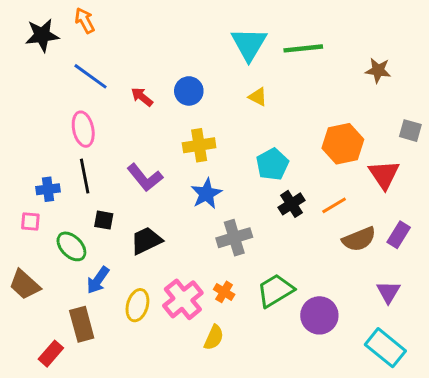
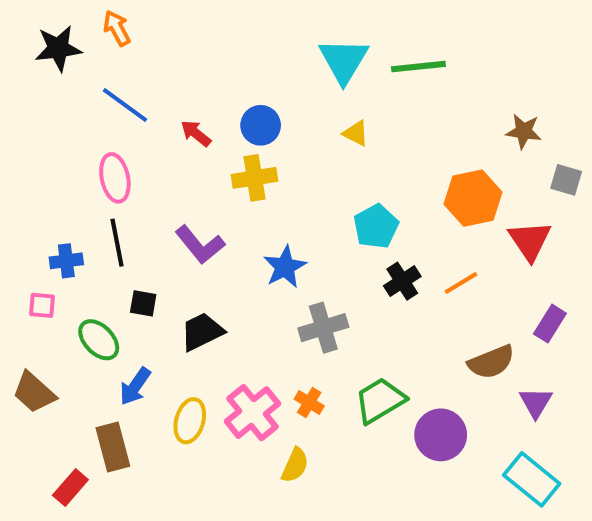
brown star: (378, 70) -> (524, 131), moved
yellow cross: (199, 145) -> (255, 178), moved
brown semicircle: (359, 239) -> (491, 362), moved

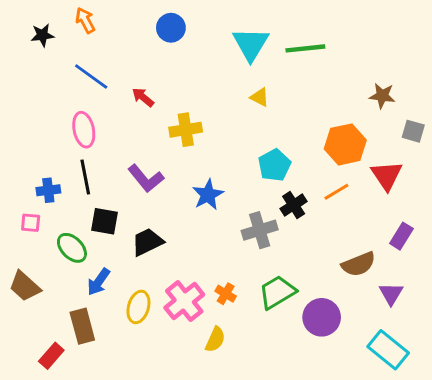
black star: (58, 48) -> (42, 35), size x0.7
blue circle: (261, 125) -> (171, 28), moved
orange line: (461, 283) -> (336, 192), moved
black square: (143, 303) -> (104, 221), size x1.4
gray cross: (323, 328) -> (260, 230), moved

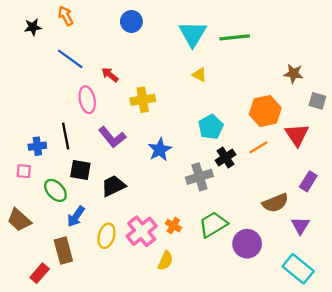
pink ellipse: (84, 130) -> (87, 100), moved

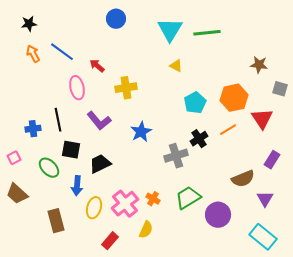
orange arrow: (66, 16) -> (33, 54), moved
cyan pentagon: (211, 127) -> (195, 103), moved
pink square: (24, 171) -> (14, 158), moved, turned -32
blue arrow: (76, 216) -> (77, 186), moved, turned -30
red rectangle: (40, 273) -> (110, 241), moved

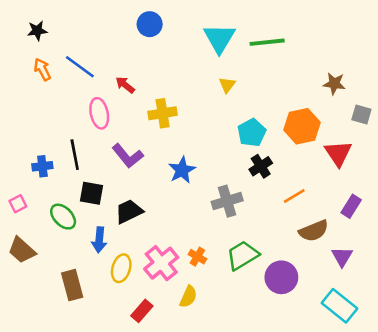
yellow triangle: (176, 66) -> (227, 85), turned 40
orange line: (228, 130) -> (294, 196), moved
black cross: (199, 139) -> (261, 166), moved

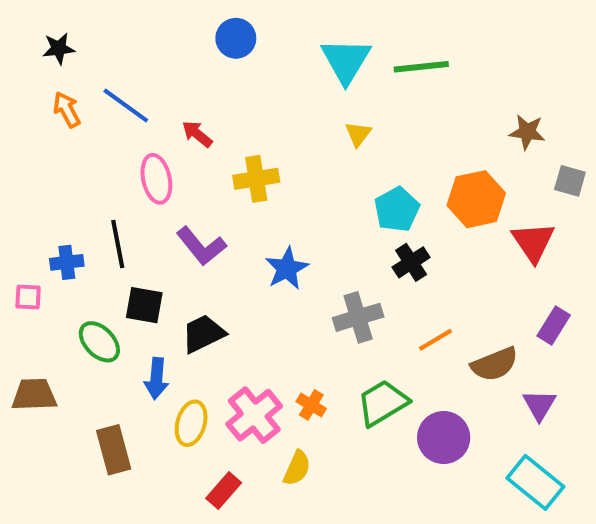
orange line: (294, 196) -> (436, 340), moved
pink square: (18, 204) -> (28, 297), moved, turned 30
brown trapezoid: (22, 250) -> (34, 395), turned 136

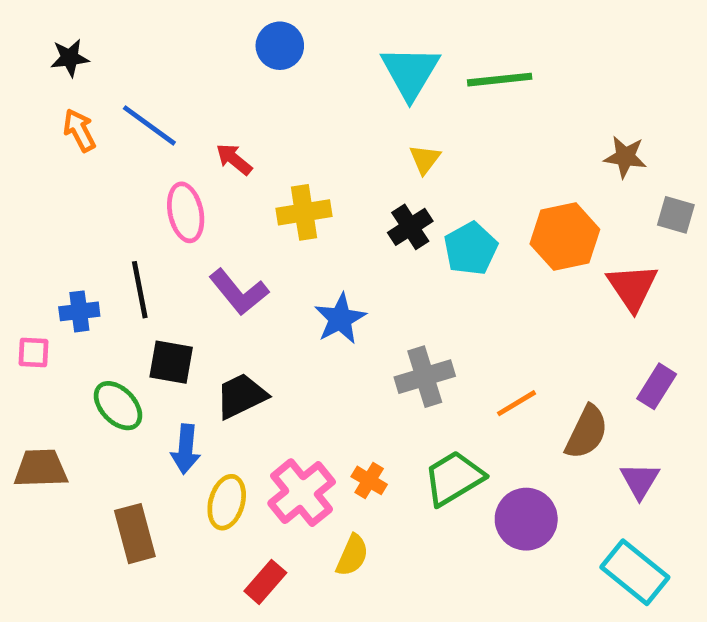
black cross: (411, 262) -> (410, 227), moved
brown semicircle: (495, 364) -> (587, 432), turned -42

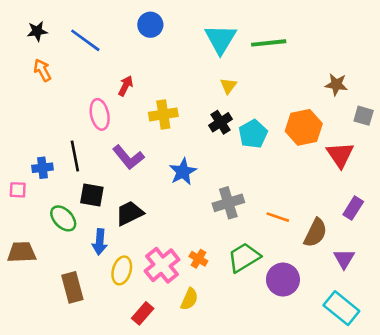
blue line: (149, 125) -> (85, 40), moved
red arrow: (234, 159) -> (126, 86), turned 78
orange line: (517, 403) -> (278, 217), turned 50

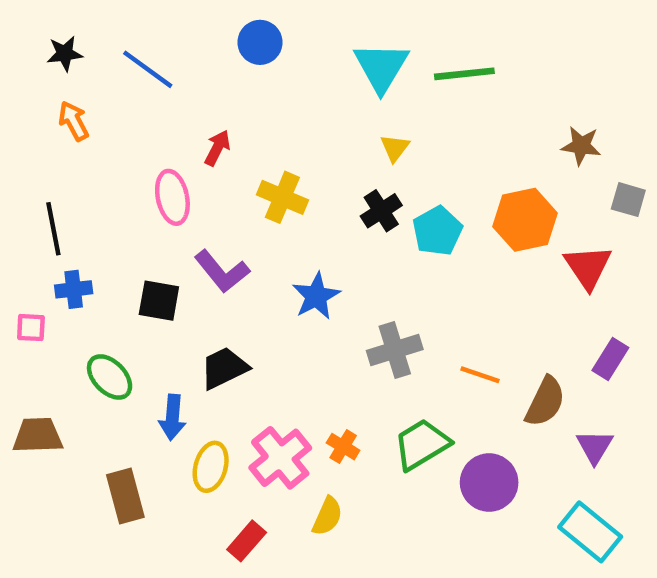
yellow cross: (163, 114) -> (282, 197), turned 32
black line: (75, 156) -> (53, 229), moved
black square: (92, 195) -> (159, 301), moved

